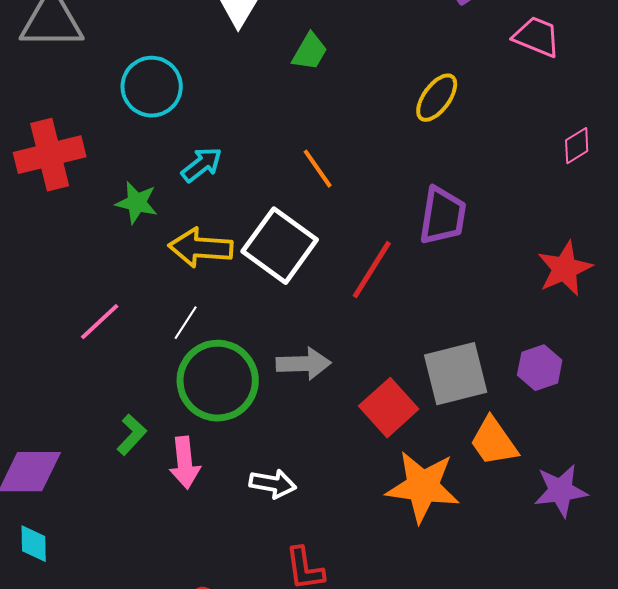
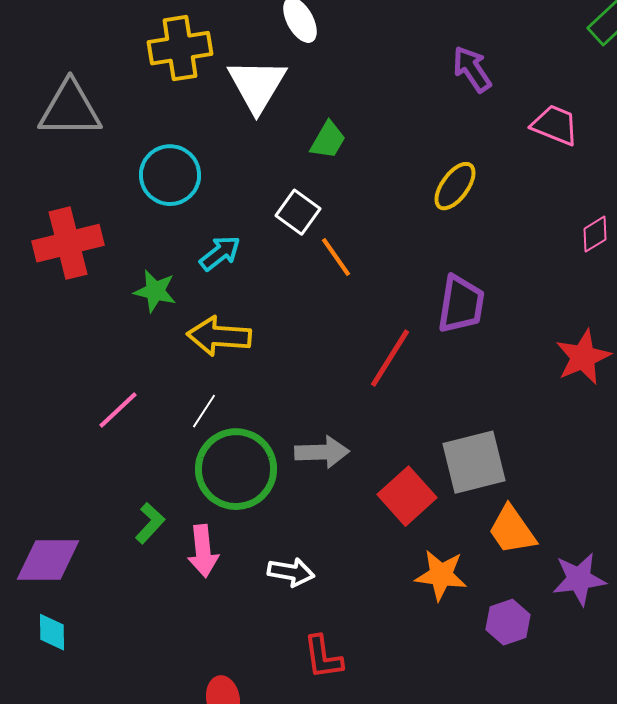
white square: (280, 246) -> (298, 212), moved, size x0.6
purple hexagon: (540, 368) -> (508, 622), moved
orange star: (423, 487) -> (441, 575), size x0.7

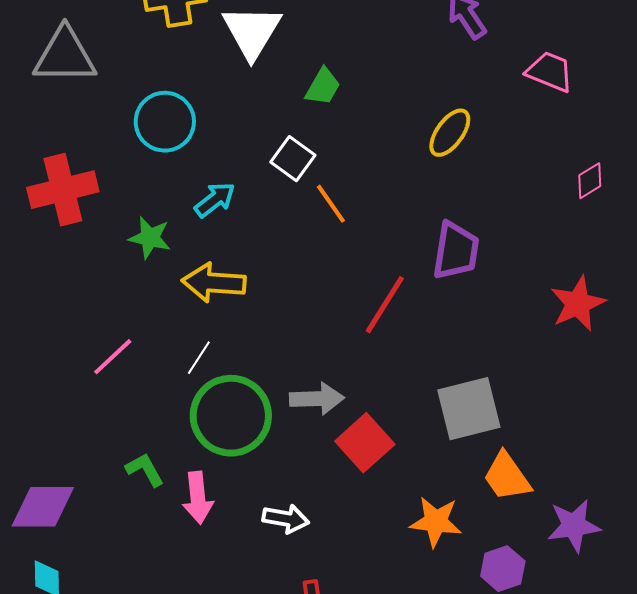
red square: (407, 496) -> (365, 443), moved
green L-shape: (150, 523) -> (145, 470), turned -72

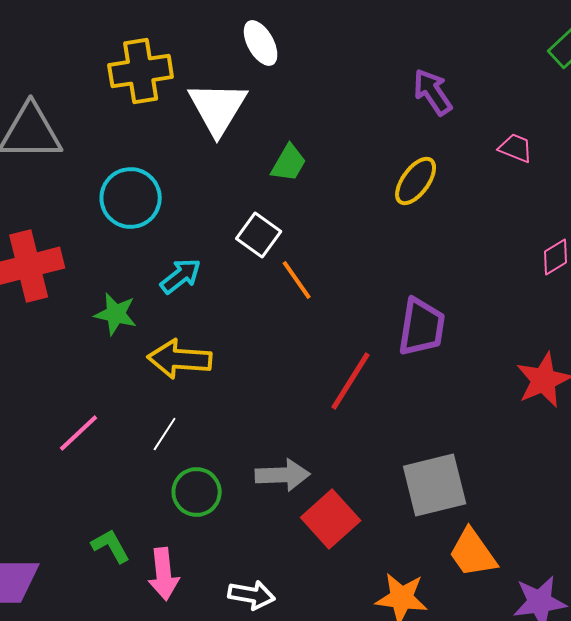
pink trapezoid: (550, 72) -> (516, 148), size x0.7
yellow ellipse: (450, 133) -> (416, 181), moved
green circle: (231, 416) -> (197, 492), size x0.6

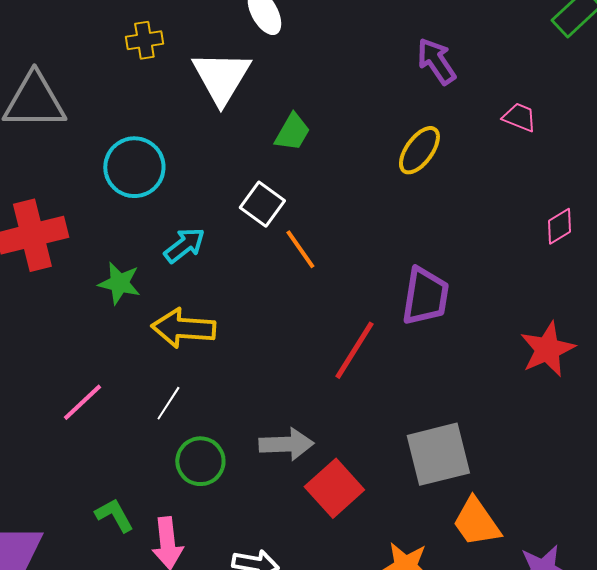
yellow cross: (141, 71) -> (144, 40), size x0.6

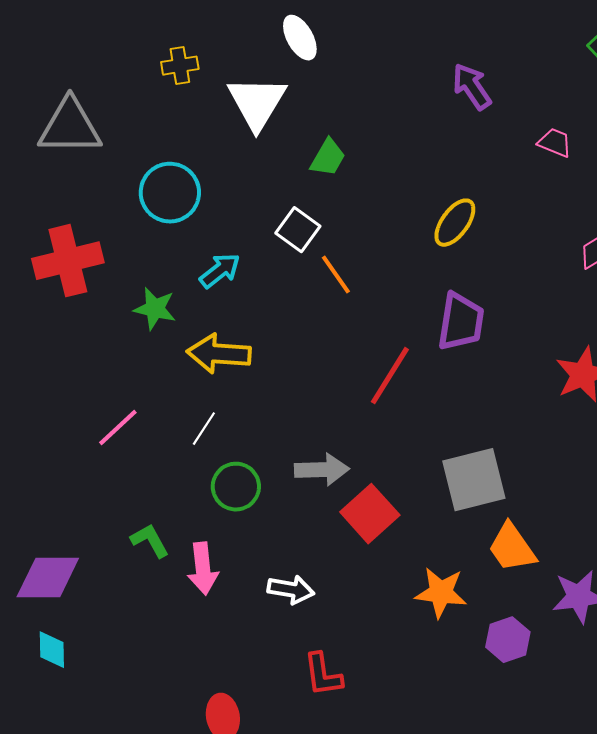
yellow ellipse: (419, 150) -> (455, 223), moved

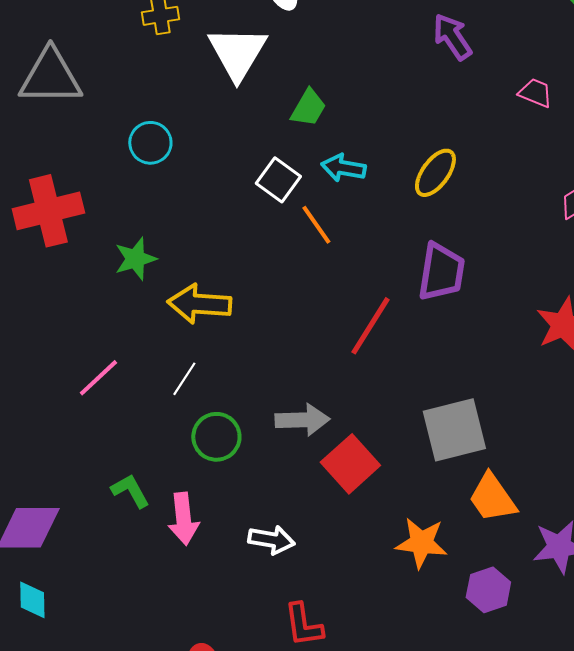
cyan circle: (170, 193) -> (150, 143), size x0.7
cyan arrow: (220, 271) -> (343, 168), moved, turned -132
green star: (155, 309) -> (135, 259), turned -30

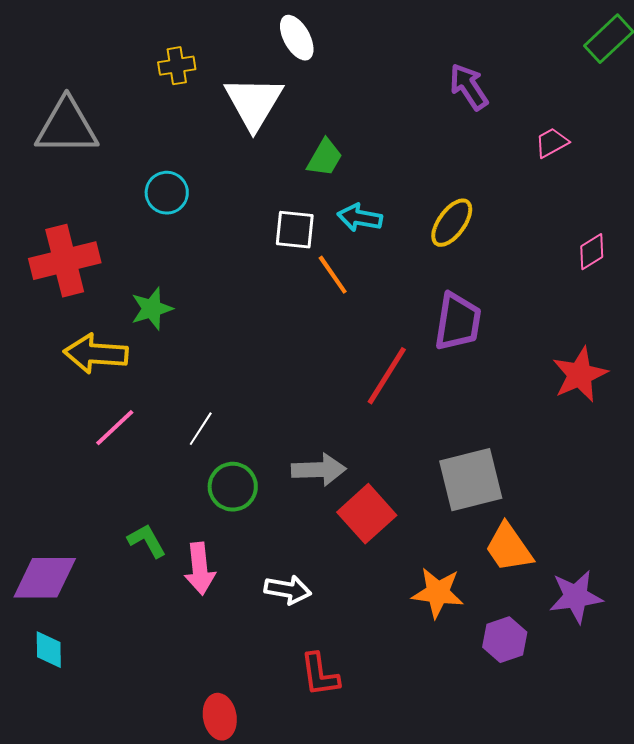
pink trapezoid: (535, 93) -> (552, 143), turned -51
white square: (278, 180) -> (295, 230), turned -30
yellow arrow: (199, 304) -> (96, 354), moved

